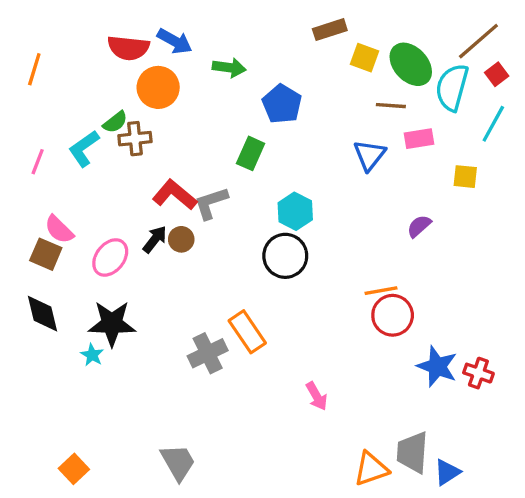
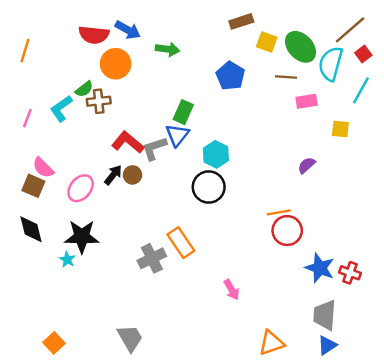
blue pentagon: (282, 104) -> (230, 76), moved
blue triangle: (369, 155) -> (177, 135), moved
gray trapezoid: (412, 452) -> (325, 315), moved

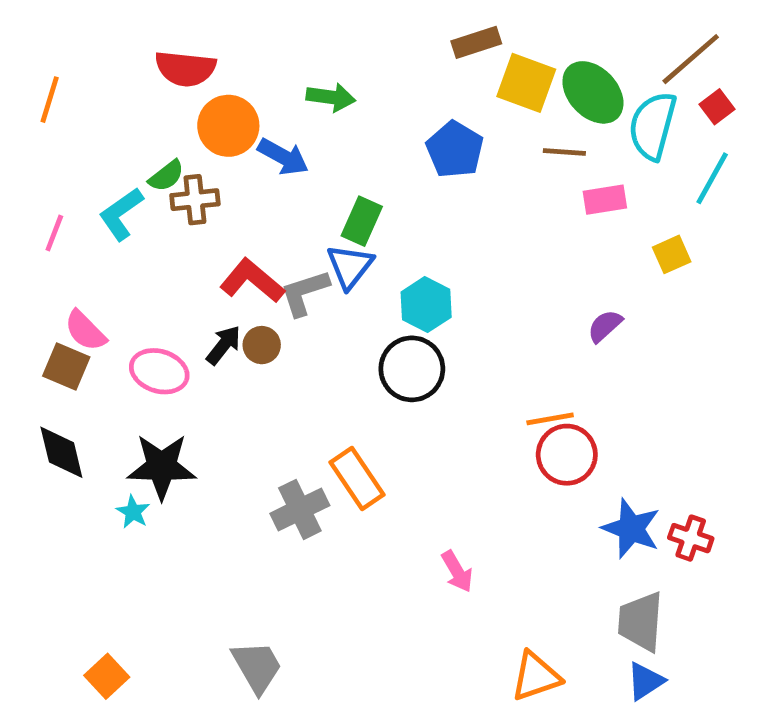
blue arrow: (128, 30) -> (283, 157), moved
yellow square: (267, 42) -> (526, 83), size x1.4
yellow square: (340, 129) -> (672, 254), turned -30
pink ellipse: (81, 188) -> (159, 371), turned 68

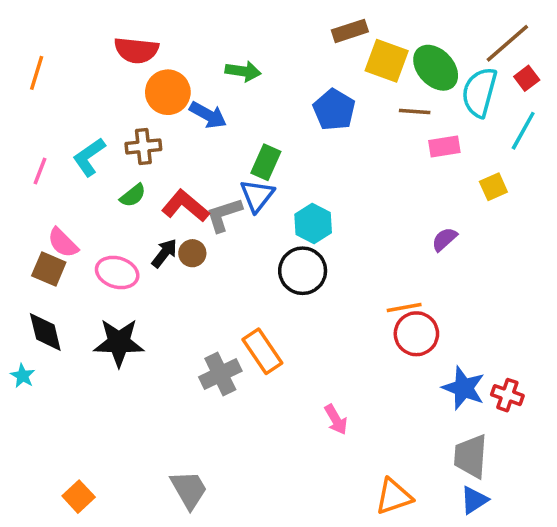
green semicircle: (166, 176) -> (133, 195), moved
cyan star: (133, 512) -> (23, 376), moved

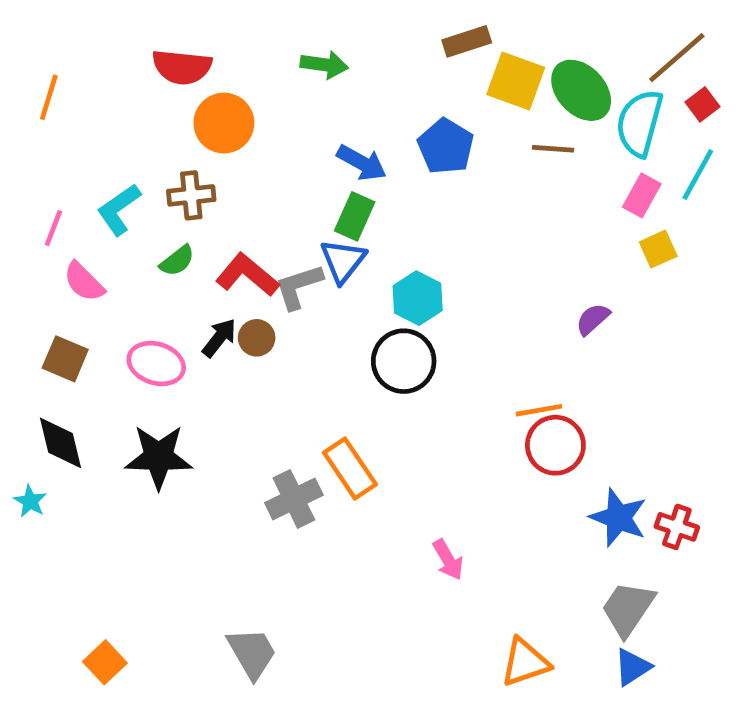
green arrow: (243, 71) -> (324, 65), moved
blue arrow: (208, 115) -> (362, 163), moved
pink rectangle: (444, 146) -> (642, 195), moved, turned -52
pink semicircle: (63, 243) -> (84, 282), moved
gray trapezoid: (471, 456) -> (628, 609), turned 30

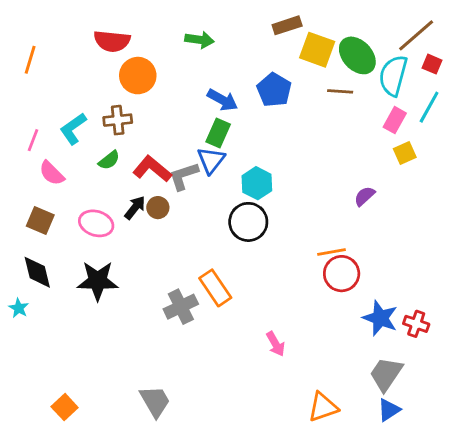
red square: (702, 104) -> (432, 64), turned -30

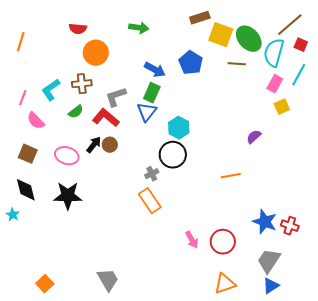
red semicircle: (112, 41) -> (78, 29), size x0.7
gray L-shape: (184, 176) -> (116, 97), moved
red circle: (342, 274) -> (223, 242), moved
gray cross: (181, 307) -> (152, 174), moved, size x0.6

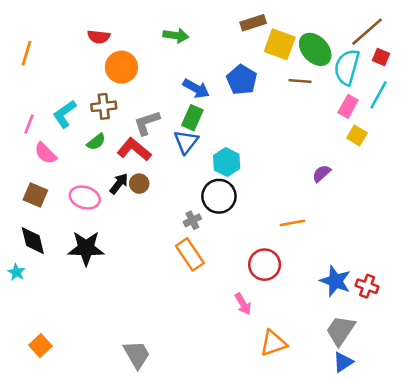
yellow square: (282, 107) -> (357, 135), turned -35
red circle: (223, 242) -> (265, 265), moved
orange square: (45, 284) -> (40, 346), moved
orange triangle: (225, 284) -> (273, 343), moved

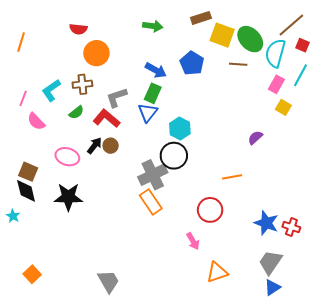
green arrow: (176, 35) -> (153, 26), moved
brown square: (35, 195) -> (28, 172), moved
gray cross: (192, 220) -> (153, 175), size x2.0

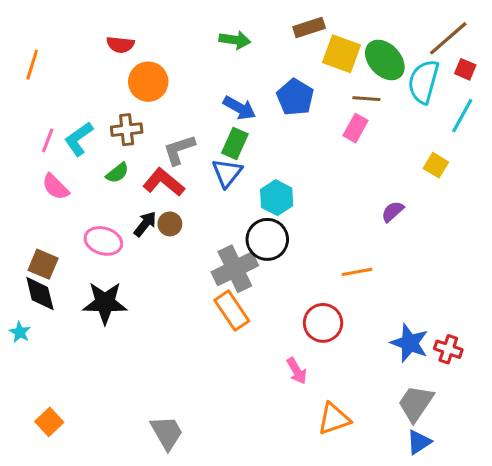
pink rectangle: (276, 84) -> (355, 128), moved
pink line: (23, 98) -> (48, 140), moved

